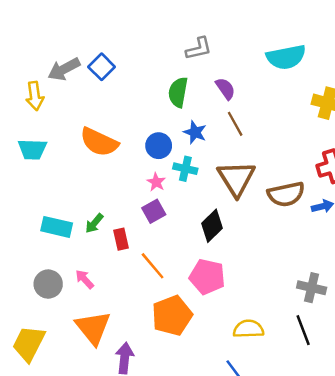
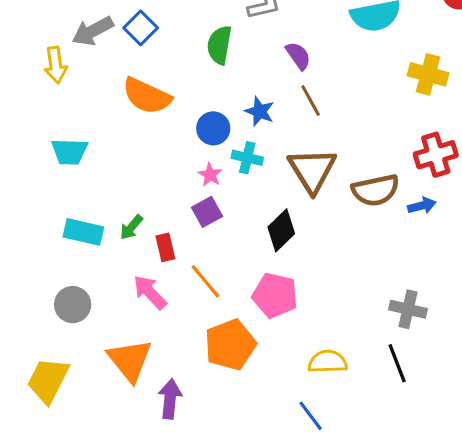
green semicircle: (178, 92) -> (219, 45), moved
orange semicircle: (99, 142) -> (147, 96), moved
cyan trapezoid: (32, 149) -> (70, 152), moved
pink arrow: (85, 279) -> (150, 292), moved, size x1.4

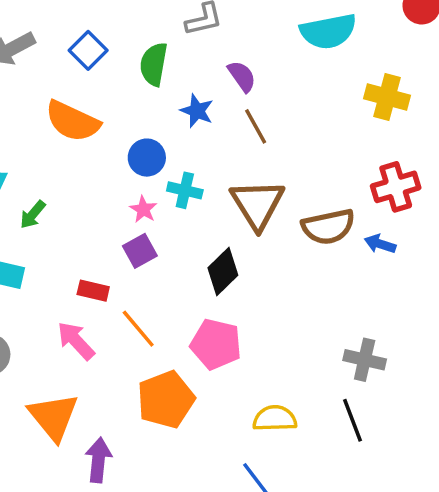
blue square: (141, 28) -> (88, 50), moved
blue star: (260, 111) -> (197, 111), moved
blue arrow: (422, 206) -> (380, 244), turned -148
green arrow: (131, 227) -> (33, 215), moved
red rectangle: (165, 247) -> (93, 291), turned -64

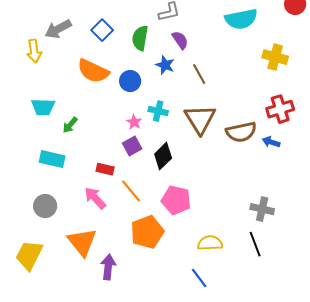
purple semicircle: (242, 76) -> (180, 40), moved
blue circle: (147, 158) -> (130, 81), moved
black diamond: (223, 272) -> (163, 156), moved

